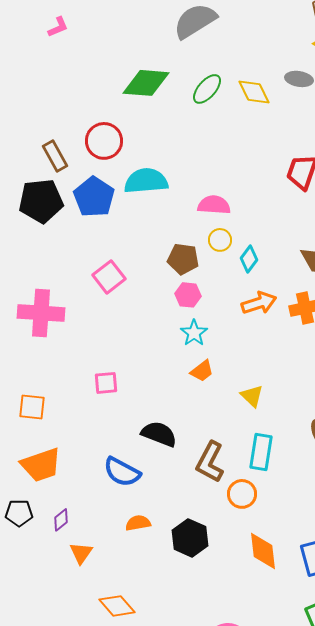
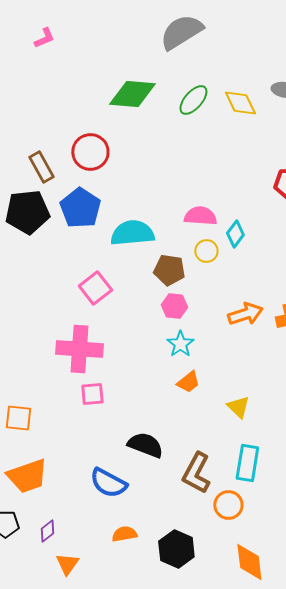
cyan semicircle: (146, 181) -> (132, 233), moved
cyan diamond: (249, 259) -> (235, 234), moved
pink cross: (41, 313) -> (79, 349), moved

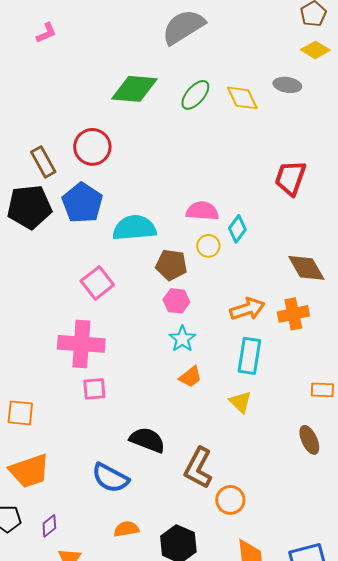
cyan rectangle: (247, 463) -> (249, 356), moved

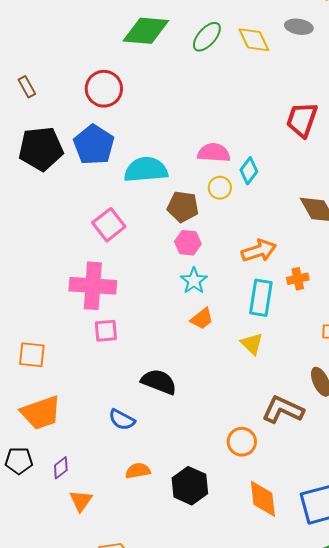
brown rectangle: (43, 162) -> (27, 87), moved, size x0.7
orange cross: (293, 314) -> (298, 279), moved, size x0.7
brown L-shape: (198, 468) -> (283, 410), moved, turned 87
blue semicircle: (110, 478) -> (122, 420), size x0.7

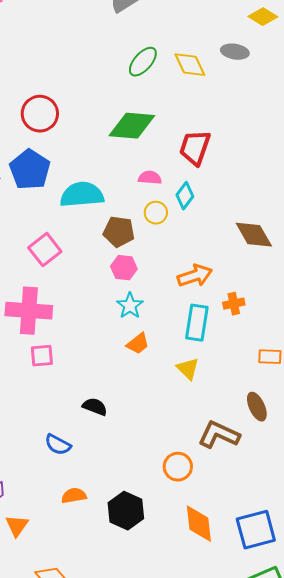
green diamond: (146, 31) -> (132, 126), moved
red trapezoid: (302, 120) -> (195, 148), moved
pink semicircle: (214, 153) -> (150, 178), size x0.7
black semicircle: (159, 382) -> (95, 407), size x0.7

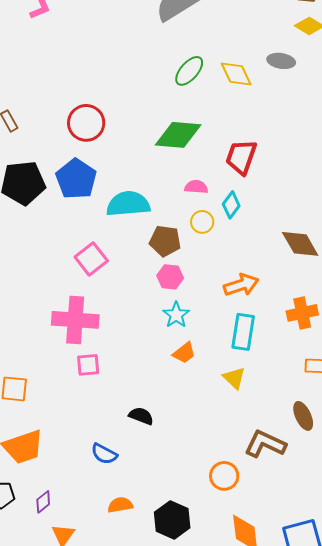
orange cross: (234, 304) -> (302, 313), moved, size x1.4

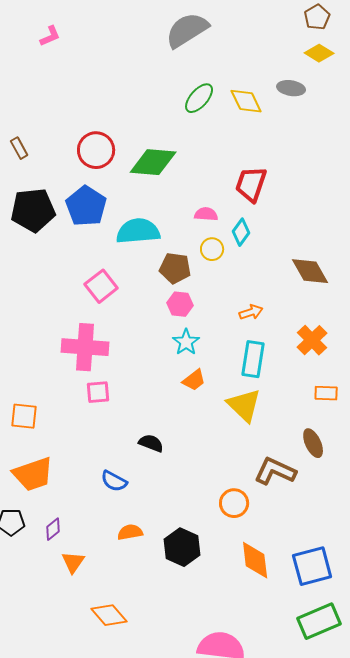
green diamond: (178, 135) -> (153, 162), moved
orange arrow: (241, 285) -> (251, 312), size x0.7
orange cross: (302, 313) -> (312, 340), turned -32
yellow triangle: (234, 378) -> (244, 405), size x1.5

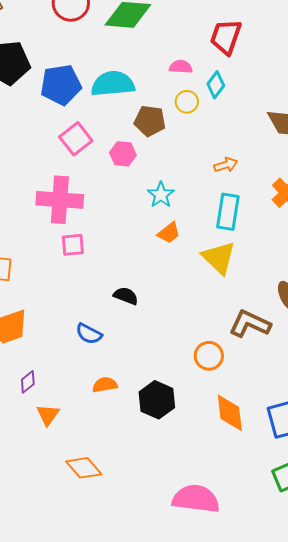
blue pentagon: (86, 206) -> (61, 85), moved, turned 30
pink hexagon: (180, 304) -> (123, 154), moved

